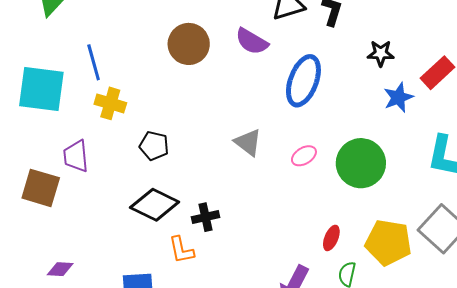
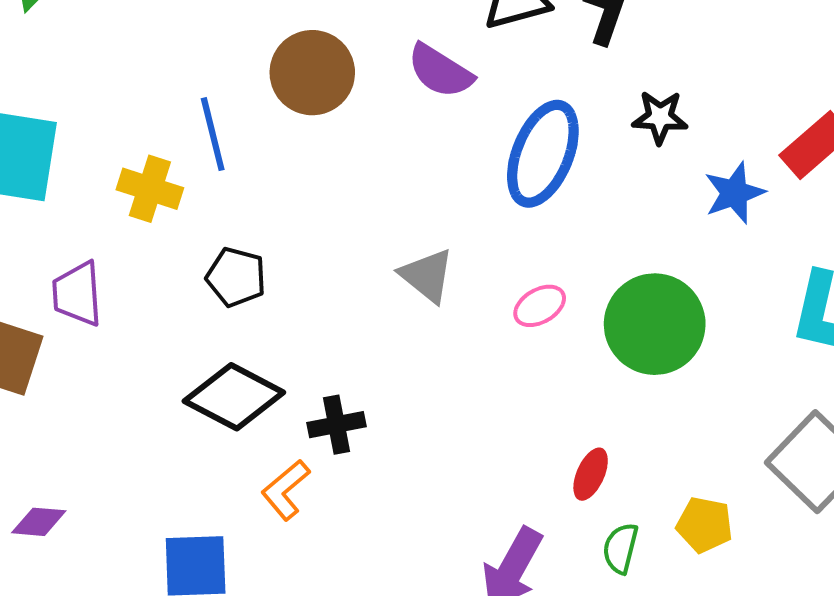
black star: (381, 53) -> (660, 117), moved
blue line: (94, 62) -> (213, 134), moved
yellow pentagon: (388, 242) -> (704, 525), moved, size x0.6
orange L-shape: (181, 250) -> (286, 490), turned 60

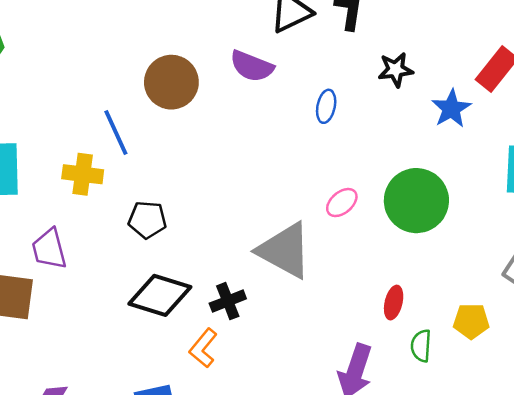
blue ellipse: (543, 154) -> (326, 106), size x0.5
gray triangle: (427, 276) -> (285, 250), moved, size x1.6

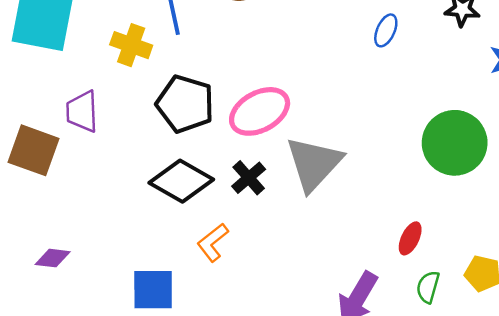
pink ellipse: (342, 203) -> (260, 111), moved, size x1.8
black pentagon: (147, 220) -> (185, 104), size x1.5
gray triangle: (285, 250) -> (314, 164), turned 32
black cross: (228, 301) -> (249, 178), moved, turned -32

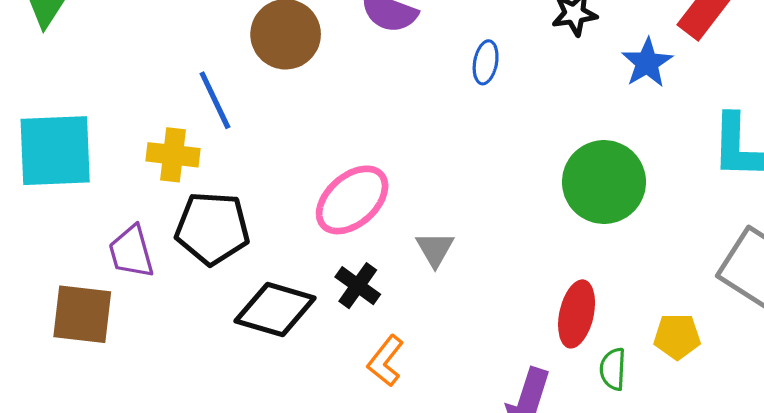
black pentagon: (185, 104) -> (212, 228), moved
gray triangle: (314, 164) -> (435, 249), size x0.5
red ellipse: (410, 238) -> (577, 314), size x1.5
orange L-shape: (213, 242) -> (386, 361), moved

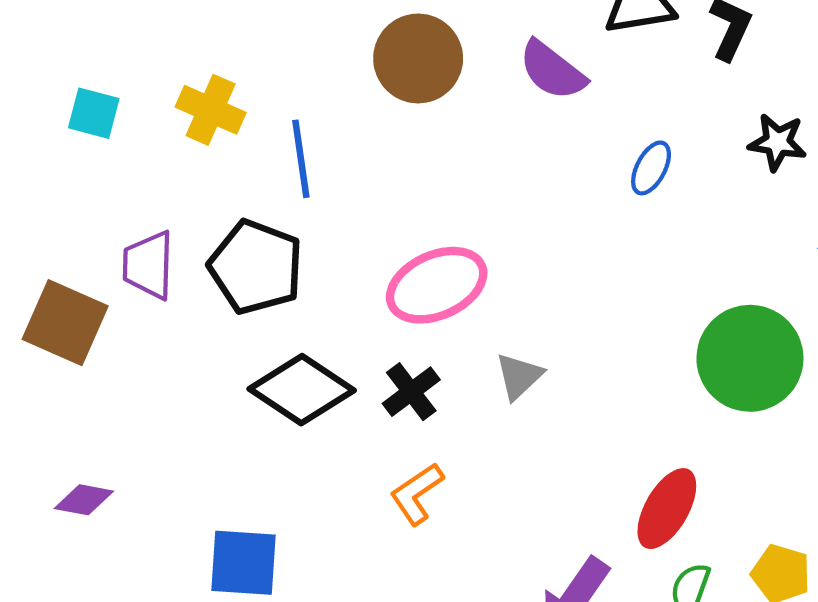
blue line: (215, 100) -> (301, 159), moved
cyan square: (55, 151) -> (94, 113), size x0.5
yellow cross: (173, 155) -> (211, 110), moved

